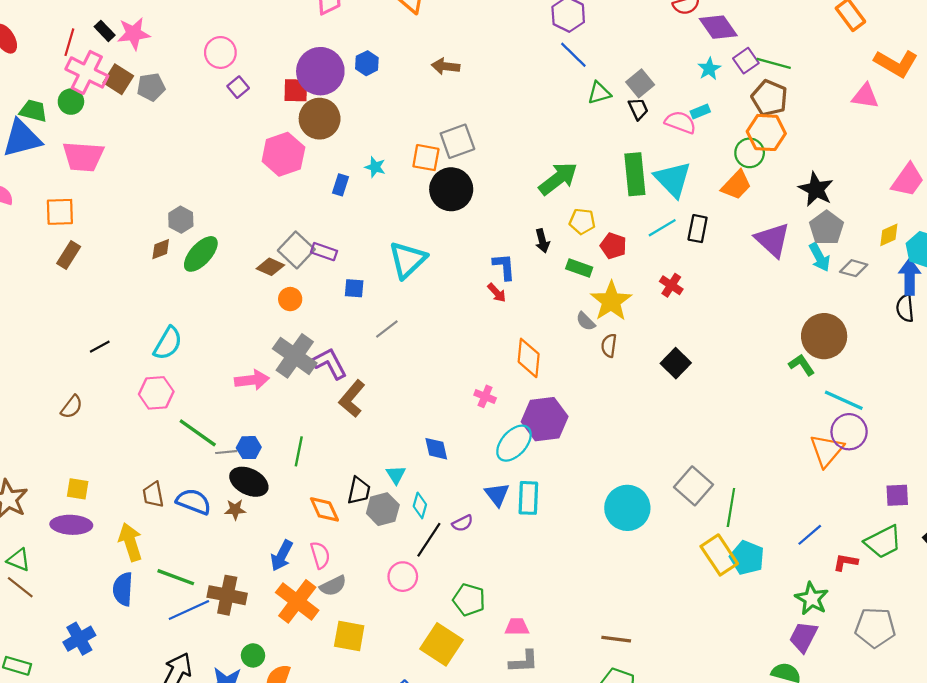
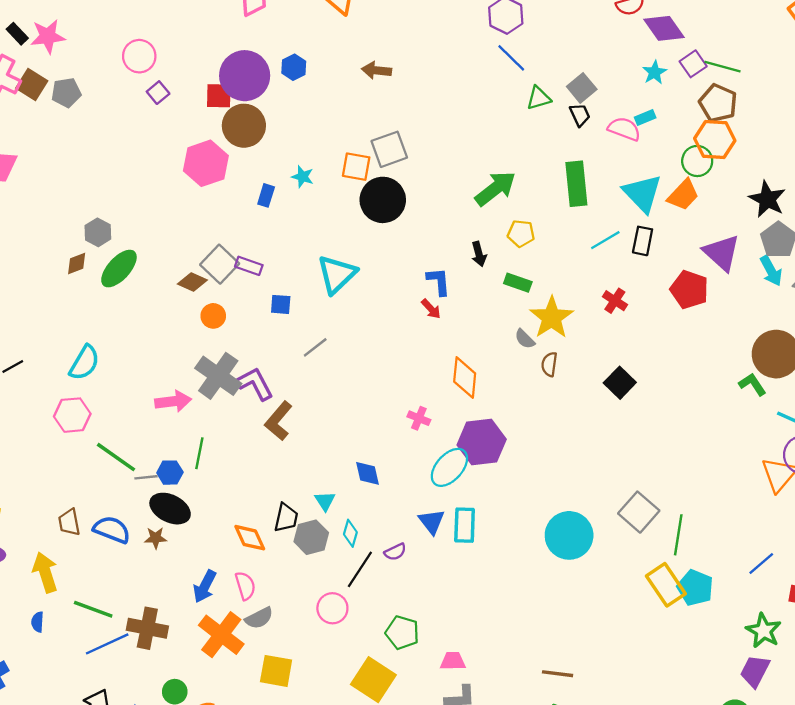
cyan triangle: (673, 179) -> (642, 193), moved
red pentagon: (613, 246) -> (689, 290), moved, size x1.4
green line: (299, 451) -> (199, 453), moved
blue semicircle: (123, 589) -> (37, 622), size x0.6

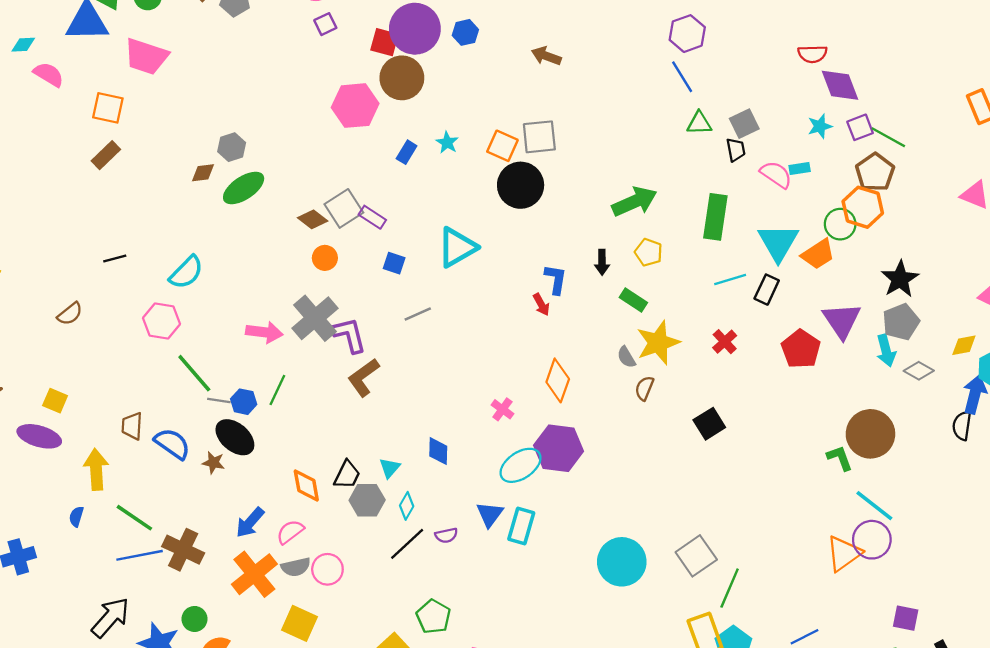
pink semicircle: (245, 586) -> (290, 532), turned -124
pink circle: (332, 608) -> (327, 569), moved

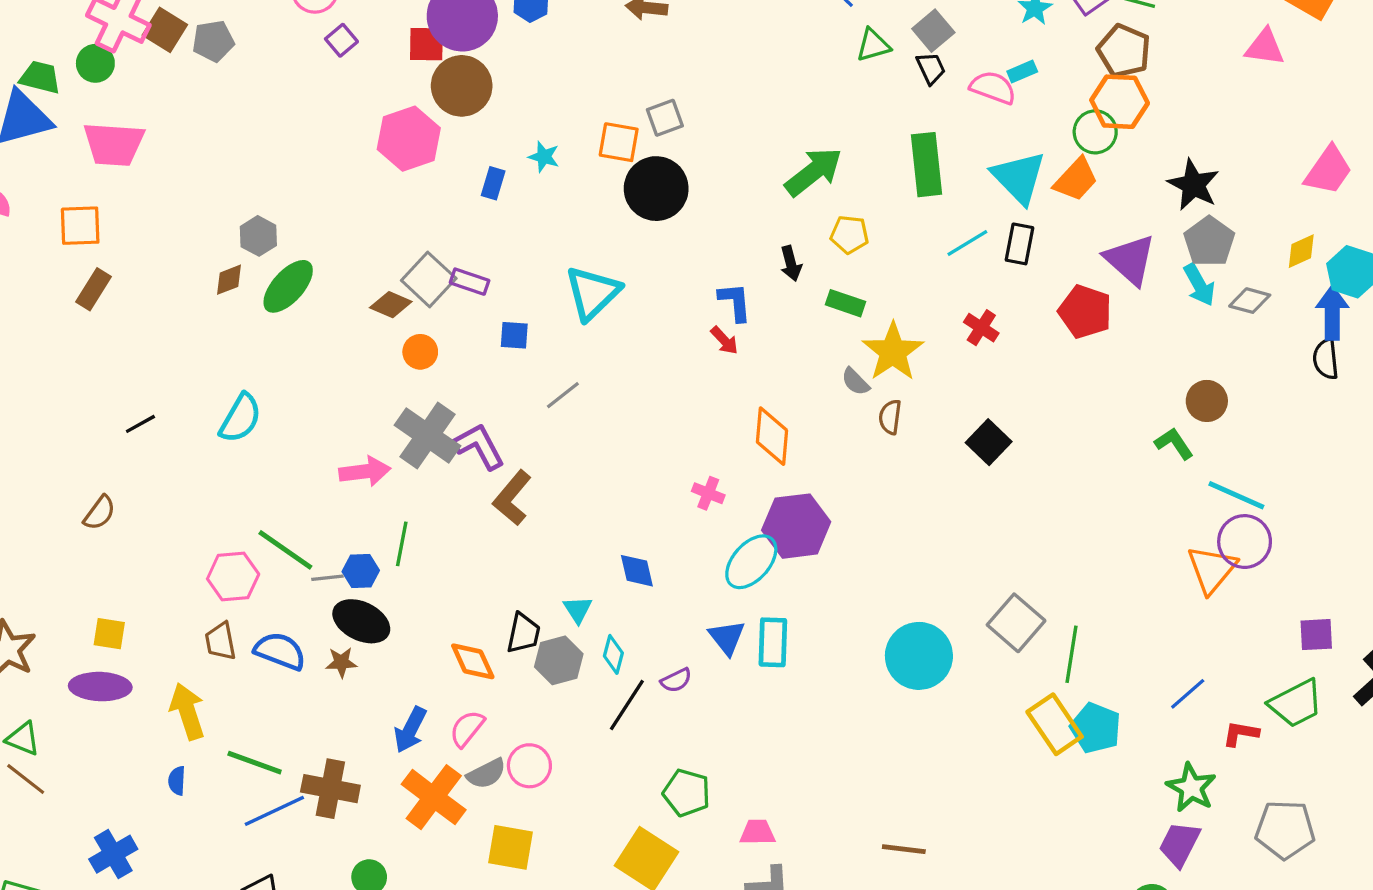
gray square: (539, 137) -> (665, 118), size x0.7
pink hexagon: (161, 321) -> (233, 577), moved
brown circle: (870, 434) -> (1207, 401), size x0.6

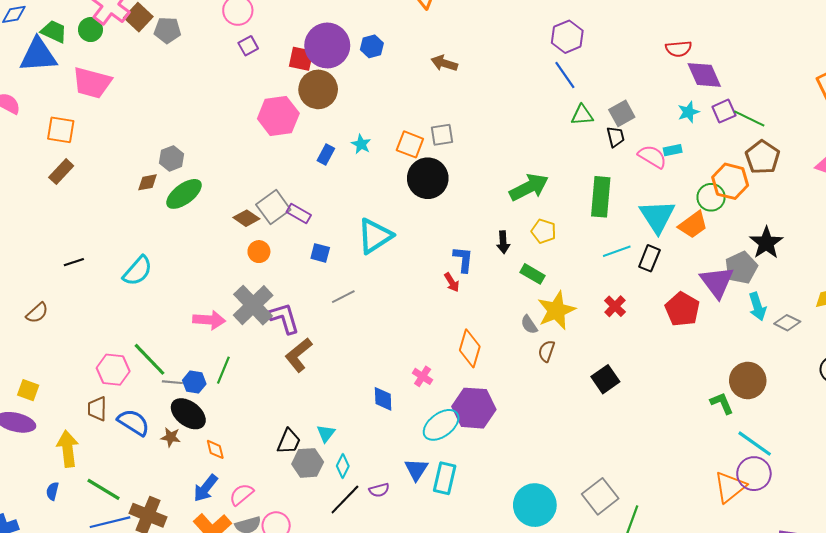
brown pentagon: (1124, 51) -> (762, 157), moved
gray pentagon: (1209, 242) -> (741, 268), moved
brown circle: (1207, 401) -> (748, 380), size x1.4
blue diamond: (637, 571) -> (383, 399), moved
orange diamond: (473, 661) -> (215, 449), moved, size x0.7

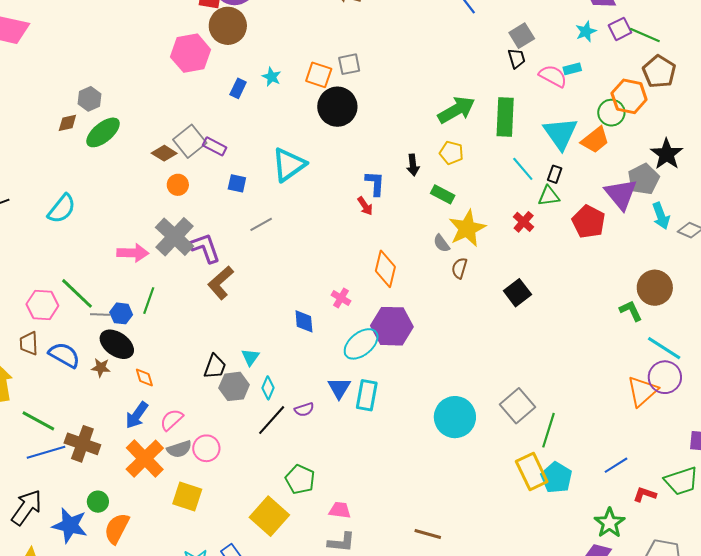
green triangle: (582, 115) -> (549, 196), moved
green arrow: (529, 187) -> (456, 110), moved
cyan line: (617, 251) -> (523, 169), turned 72
black rectangle: (649, 258) -> (555, 174), size x0.7

